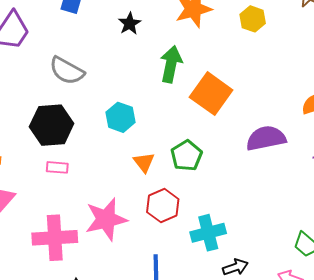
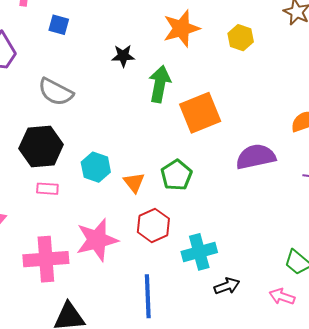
black star: (130, 24) -> (123, 56), moved, turned 30
orange square: (211, 94) -> (200, 113), turned 33
cyan hexagon: (120, 117) -> (96, 167), moved

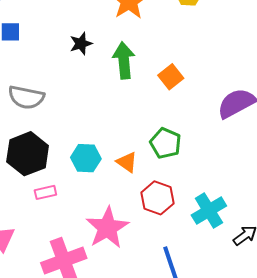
orange square: (200, 113) -> (171, 77), size x0.6

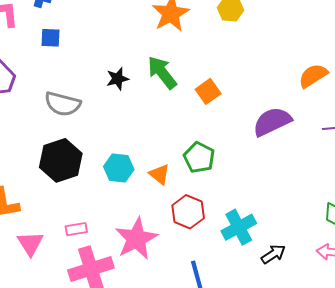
black star: (81, 44) -> (117, 79), moved
green arrow: (124, 60) -> (162, 73), turned -36
pink rectangle: (45, 192) -> (76, 229), moved

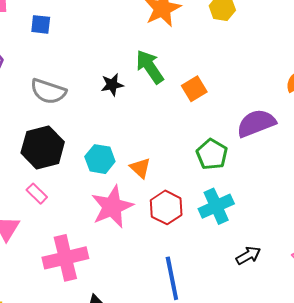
black star: (117, 79) -> (112, 85), moved
green pentagon: (199, 158) -> (212, 154), moved
cyan cross: (239, 227) -> (216, 206), moved
pink rectangle: (76, 229) -> (37, 194), moved, turned 50
pink star: (136, 239) -> (112, 207), moved

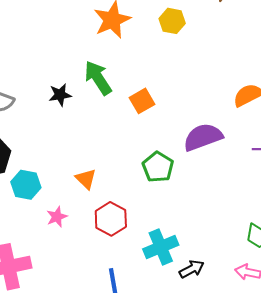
cyan hexagon: (100, 159) -> (26, 185), moved
cyan cross: (216, 206) -> (161, 247), moved
pink star: (112, 207) -> (57, 217), size x0.5

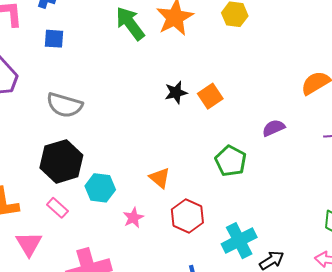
green arrow: (98, 78) -> (130, 23), moved
black star: (60, 95) -> (176, 92), moved
purple semicircle: (203, 137) -> (274, 128), size x0.6

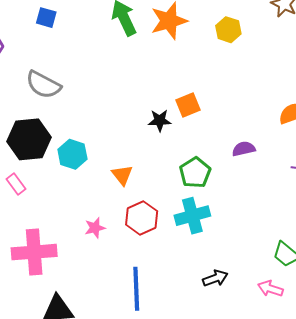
black star: (176, 92) -> (160, 120), moved
cyan hexagon: (100, 188) -> (72, 154), moved
pink star: (133, 218) -> (95, 228), moved
cyan cross: (239, 241) -> (192, 216), moved

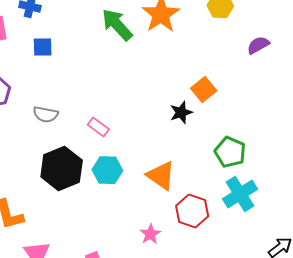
gray semicircle: (43, 85) -> (46, 114), moved, size x0.7
purple semicircle: (244, 149) -> (258, 45), moved
orange triangle: (122, 175) -> (161, 176), size x1.4
pink rectangle: (16, 184) -> (98, 127), moved

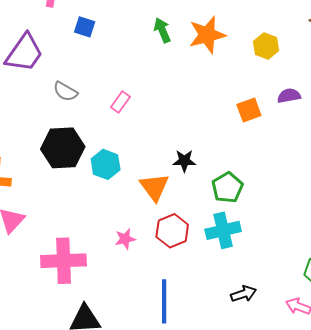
green arrow: (117, 25) -> (162, 30), size x0.7
orange square: (204, 90) -> (249, 110), moved
black star: (181, 112) -> (184, 161), moved
pink rectangle: (98, 127) -> (120, 102), moved, turned 70

